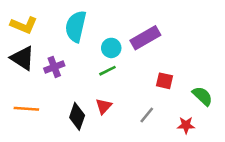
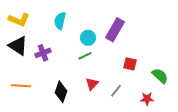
cyan semicircle: (76, 26) -> (60, 21), size x0.7
purple rectangle: (145, 38) -> (115, 30), turned -30
red triangle: (104, 106) -> (92, 84), moved

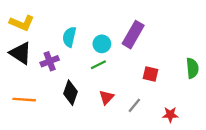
cyan semicircle: (60, 21) -> (69, 37), moved
green semicircle: (160, 76) -> (192, 68), moved, turned 42
black diamond: (61, 92) -> (71, 93), moved

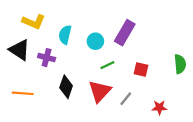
yellow L-shape: (22, 23) -> (34, 22), moved
purple cross: (50, 61) -> (47, 58), turned 35
green line: (98, 65) -> (107, 65), moved
red triangle: (106, 97) -> (100, 91), size x1.6

